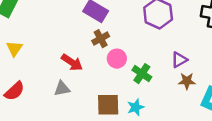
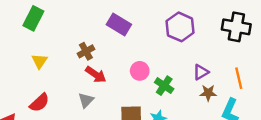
brown cross: (101, 39) -> (86, 51), moved
gray triangle: (62, 89) -> (86, 100), turned -35

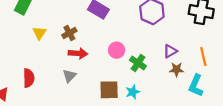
yellow triangle: (39, 61) -> (39, 33), moved
red arrow: (96, 75) -> (78, 53), turned -30
red semicircle: (39, 103) -> (29, 78), turned -48

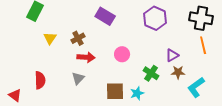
orange line: (203, 57) -> (203, 45), moved
green cross: (138, 63) -> (151, 73), moved
cyan L-shape: (196, 86) -> (196, 87), turned 30

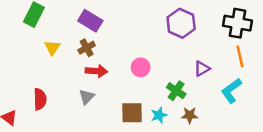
purple rectangle: (105, 16) -> (90, 21), moved
brown star: (178, 72) -> (190, 115), moved
cyan L-shape: (196, 87) -> (231, 91), moved

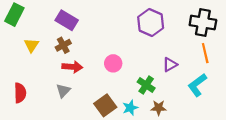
brown square: (132, 113) -> (105, 105), turned -35

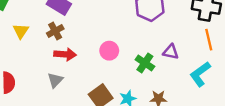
purple triangle: (170, 65) -> (171, 52), turned 42
green cross: (146, 85) -> (145, 63), moved

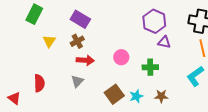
purple triangle: (171, 52) -> (164, 42), moved
green cross: (145, 63) -> (150, 67), turned -35

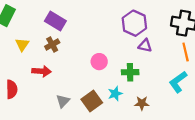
red arrow: (85, 60) -> (42, 71), moved
gray triangle: (77, 81) -> (63, 101), moved
cyan star: (136, 96) -> (115, 94), moved

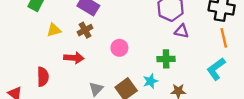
yellow triangle: (22, 44) -> (54, 30), turned 40
pink circle: (99, 62) -> (119, 48), moved

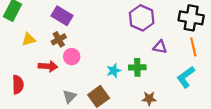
purple triangle: (182, 31) -> (160, 47), moved
pink circle: (119, 48) -> (72, 57), moved
cyan star: (150, 81) -> (114, 71), moved

